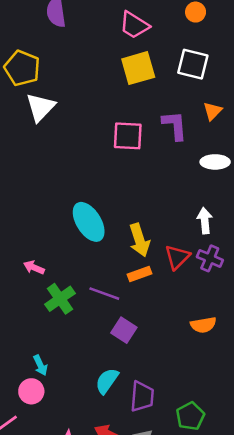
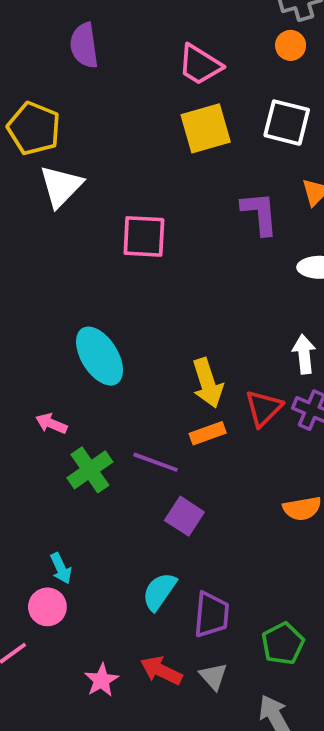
pink square: (128, 136) -> (144, 236), moved
cyan ellipse: (89, 222) -> (100, 356), moved

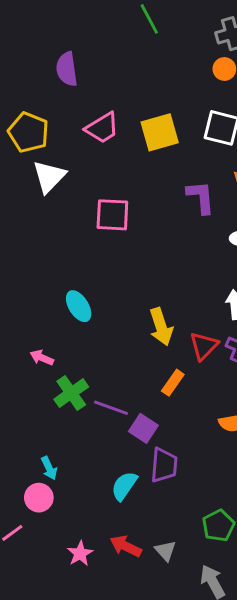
pink trapezoid: (200, 65) -> (102, 128), moved, turned -63
cyan ellipse: (100, 356) -> (79, 306), size x0.7
orange rectangle: (208, 433) -> (173, 383), moved, turned -35
purple line: (155, 462) -> (111, 408), moved
purple trapezoid: (211, 615) -> (164, 465), moved

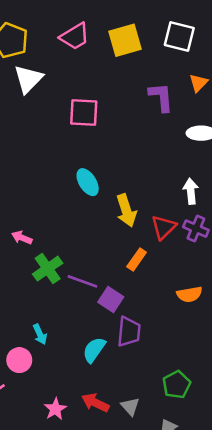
cyan ellipse: (79, 306) -> (88, 182), moved
cyan arrow: (49, 468) -> (40, 334), moved

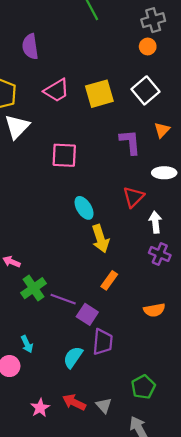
white square: (179, 36) -> (145, 90), turned 36
cyan ellipse: (88, 182) -> (84, 208), moved
red triangle: (164, 227) -> (133, 197), moved

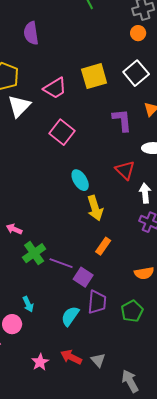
pink trapezoid: (57, 90) -> (55, 88), moved
pink square: (64, 155) -> (62, 132), turned 35
red triangle: (133, 197) -> (125, 170), turned -30
green pentagon: (143, 387) -> (132, 311), moved

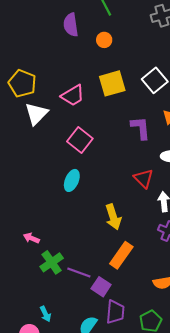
purple semicircle: (31, 33) -> (71, 25), moved
orange circle: (138, 33) -> (104, 40), moved
cyan ellipse: (80, 180) -> (72, 180), moved, turned 55
orange rectangle: (103, 246) -> (121, 255), size x1.5

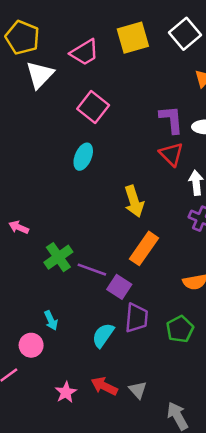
purple L-shape: (141, 128) -> (171, 119), moved
pink arrow: (31, 238) -> (19, 227), moved

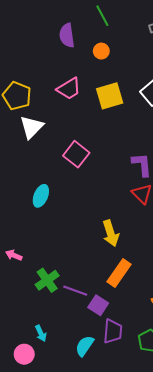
pink trapezoid: (84, 52) -> (69, 89), moved
cyan ellipse: (83, 157) -> (41, 196), moved

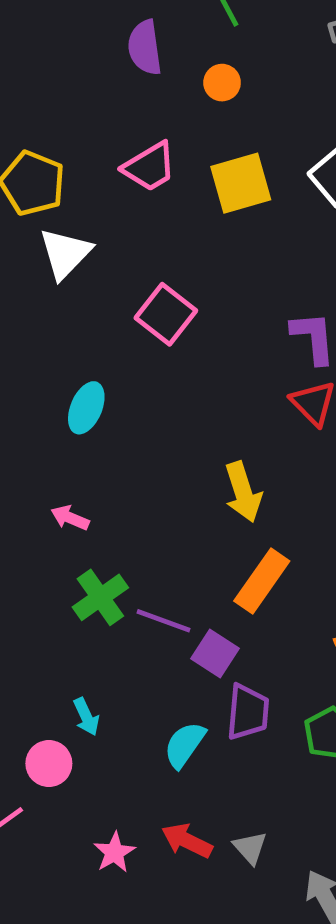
pink arrow: (14, 255) -> (70, 518), moved

